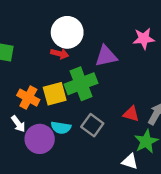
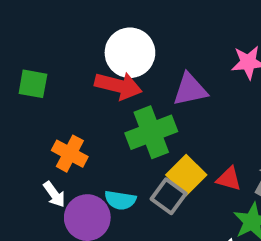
red arrow: (60, 54) -> (118, 86), size x1.6
yellow square: (55, 94) -> (186, 175), moved, turned -30

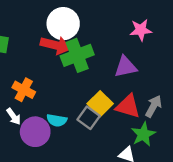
purple triangle: (190, 90) -> (125, 67), moved
green cross: (151, 132) -> (77, 55), moved
red triangle: (229, 179) -> (128, 106), size x1.5

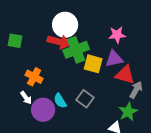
pink star: (141, 30) -> (117, 35), moved
yellow square: (100, 104) -> (93, 64), moved, turned -30
red triangle: (128, 106) -> (125, 75), moved
cyan semicircle: (57, 120) -> (60, 101), turned 49

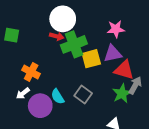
red arrow: (59, 42) -> (57, 36), size x0.6
yellow square: (93, 64) -> (91, 59), turned -30
white arrow: (26, 98) -> (23, 93), turned 88
green star: (128, 112) -> (122, 93), moved

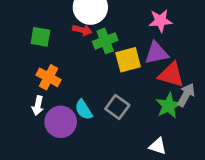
green square: (12, 35) -> (40, 37), moved
green cross: (74, 44) -> (105, 41), size x0.7
white arrow: (23, 93) -> (38, 106), turned -40

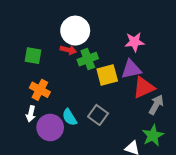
red triangle: (171, 75) -> (144, 88), turned -40
green star: (169, 106) -> (153, 135), moved

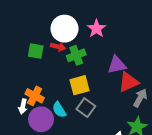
pink star: (135, 42) -> (96, 29), moved, turned -30
green square: (33, 56) -> (36, 51), moved
yellow square: (107, 75) -> (79, 85), moved
orange cross: (40, 90) -> (35, 96), moved

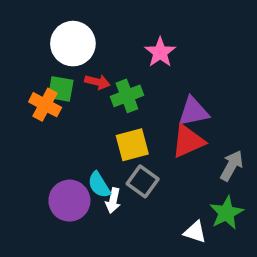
white circle: (64, 29) -> (73, 44), moved
red triangle: (129, 82) -> (188, 141), moved
orange cross: (35, 96) -> (45, 105), moved
white arrow: (23, 106) -> (113, 201), moved

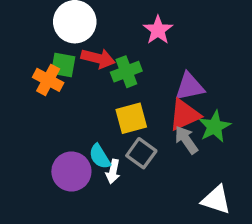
red arrow: (97, 82) -> (98, 58), size x1.4
gray arrow: (232, 166) -> (186, 140), moved, turned -64
green star: (226, 213) -> (215, 127), moved
white triangle: (195, 232) -> (216, 200), moved, size x1.4

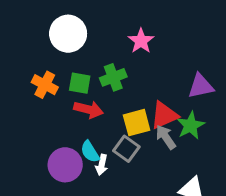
red arrow: (98, 58) -> (88, 109), moved
green square: (63, 65) -> (80, 83), moved
purple triangle: (190, 87) -> (201, 86), moved
yellow square: (131, 118) -> (137, 123), moved

